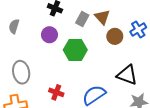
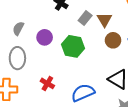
gray semicircle: (14, 26) -> (18, 28), moved
purple circle: (49, 35) -> (45, 37), moved

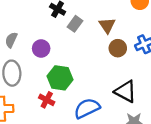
gray rectangle: (85, 18) -> (75, 24), moved
green hexagon: (73, 46) -> (60, 78), moved

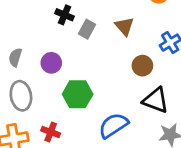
brown circle: (118, 48) -> (142, 66), moved
red cross: (47, 100) -> (51, 132), moved

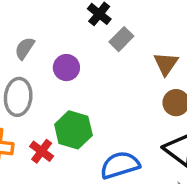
brown triangle: (124, 26) -> (166, 64), moved
green hexagon: (78, 94) -> (73, 130), moved

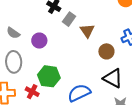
gray semicircle: (25, 48) -> (13, 33), turned -80
brown triangle: (166, 64) -> (87, 31), moved

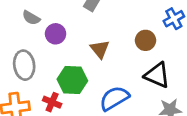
brown triangle: (87, 31) -> (100, 49), moved
gray semicircle: (13, 33) -> (31, 18), moved

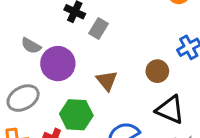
purple circle: (56, 34) -> (58, 64), size x1.5
gray ellipse: (24, 65) -> (23, 98), turned 68

